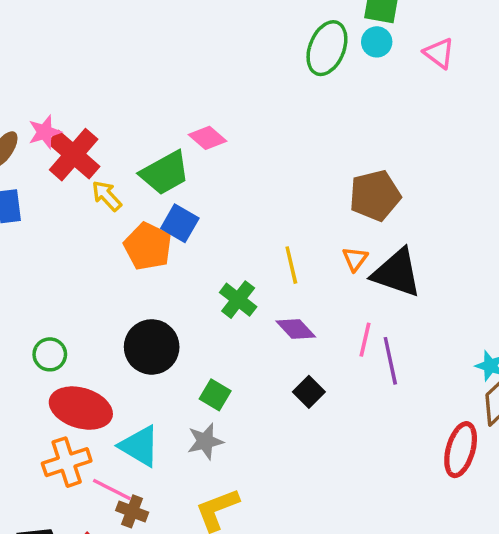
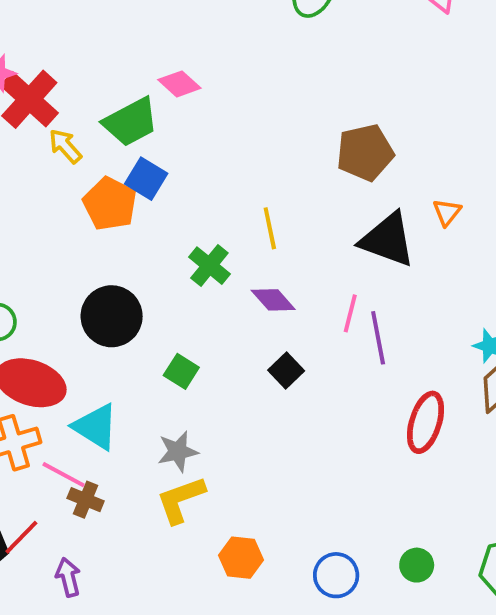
orange triangle: (355, 259) -> (447, 212), moved
gray star: (205, 441) -> (178, 451), moved
red ellipse: (461, 450) -> (425, 422), moved

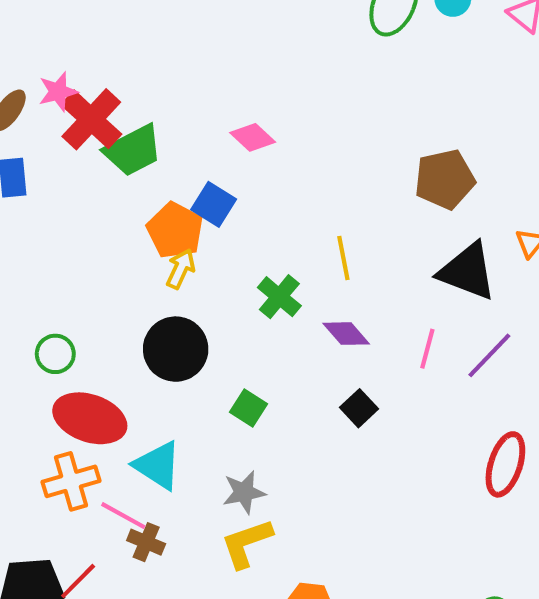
pink diamond: (179, 84) -> (253, 137), moved
green trapezoid: (131, 122) -> (133, 150), moved
yellow arrow: (65, 146) -> (181, 269), moved, turned 66
purple line: (378, 338) -> (489, 355), moved, turned 54

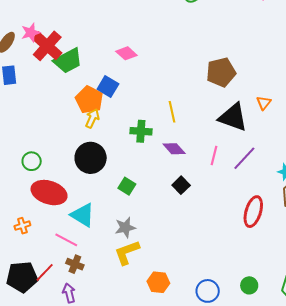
green cross: (279, 297) -> (141, 131), turned -35
orange cross: (71, 481) -> (22, 226), moved, size x0.6
brown cross: (146, 542) -> (75, 264), moved

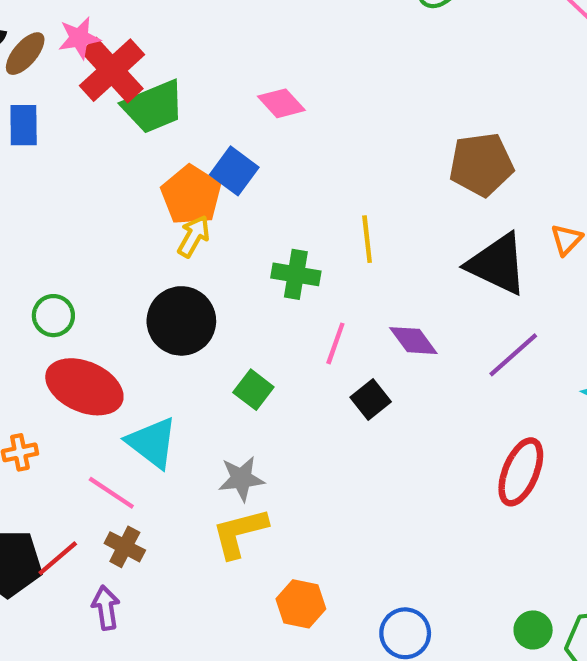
purple diamond: (174, 149) -> (413, 341), moved
pink line: (214, 155) -> (335, 343), moved
green circle: (249, 285) -> (533, 630), moved

